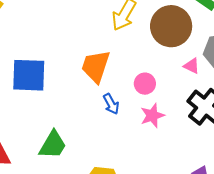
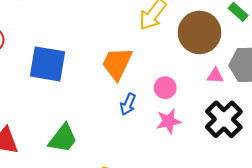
pink triangle: (192, 66) -> (215, 76), turned -30
blue arrow: (111, 104) -> (128, 104), turned 45

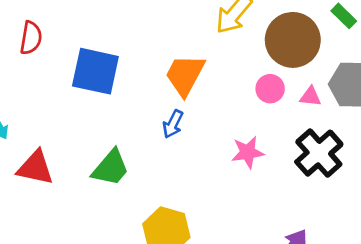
pink circle: (165, 88) -> (270, 89), moved
blue arrow: (128, 104) -> (173, 124), moved

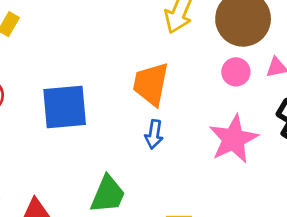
pink star: (248, 152) -> (233, 139), size x1.5

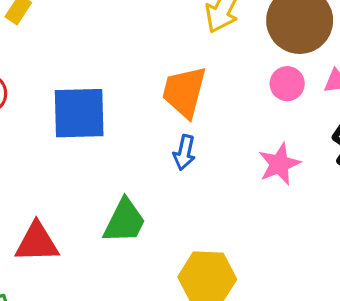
pink star: (233, 139) -> (279, 164), size x0.7

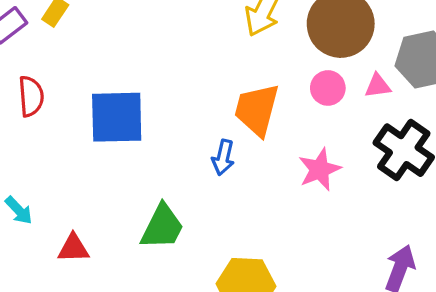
orange trapezoid: (184, 92) -> (257, 110), moved
red triangle: (37, 242) -> (73, 248), size x0.7

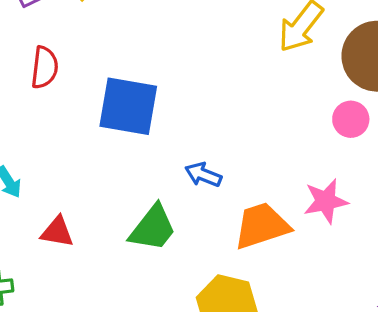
orange trapezoid: (257, 110) -> (262, 226), moved, turned 46
blue arrow: (223, 157) -> (203, 175), moved, turned 88

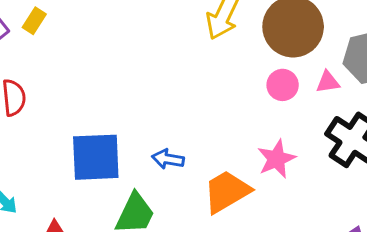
blue square: (128, 106) -> (96, 157), moved

